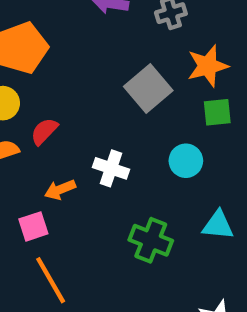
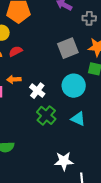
cyan circle: (186, 161) -> (74, 86), size x1.5
white cross: (111, 168) -> (37, 91), moved

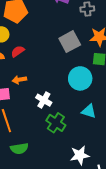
white cross: (37, 91) -> (44, 100), moved
green cross: (46, 115) -> (56, 123), moved

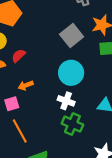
cyan circle: (80, 78) -> (71, 73), moved
white cross: (44, 100) -> (66, 101), moved

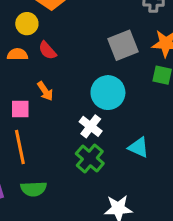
red semicircle: (18, 56) -> (47, 50), turned -104
orange arrow: (26, 85) -> (45, 91), turned -120

